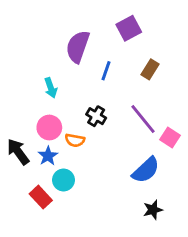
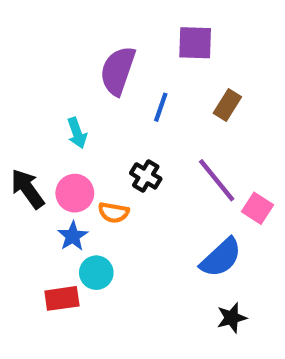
purple square: (129, 28) -> (195, 43), turned 30
black arrow: (18, 152) -> (28, 189), moved
red rectangle: (41, 197) -> (62, 298), turned -55

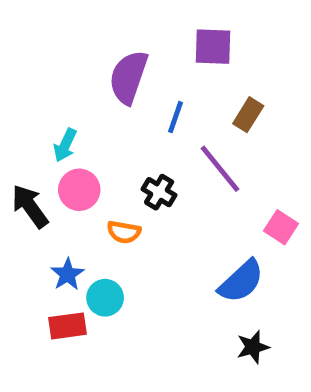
cyan arrow: (77, 133) -> (65, 145), moved, turned 44
purple line: (217, 180) -> (220, 169), moved
pink circle: (75, 193) -> (79, 190), moved
blue star: (73, 236) -> (67, 274), moved

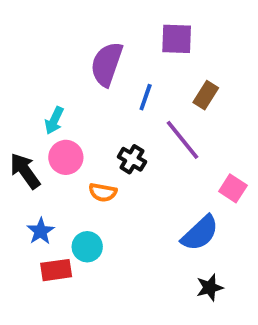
blue star: (67, 274) -> (41, 231), moved

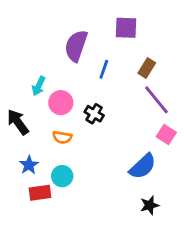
purple line: (182, 140) -> (156, 100), moved
pink circle: (66, 157) -> (61, 103), moved
orange semicircle: (103, 192) -> (62, 137), moved

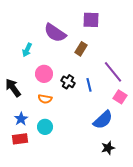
purple semicircle: (76, 46) -> (55, 33), turned -75
brown rectangle: (147, 68) -> (81, 49), moved
blue line: (104, 69) -> (89, 85), moved, turned -32
cyan arrow: (39, 86) -> (27, 50), moved
red rectangle: (40, 193) -> (20, 139), moved

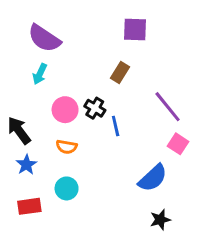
purple semicircle: (55, 33) -> (44, 38), moved
black cross: (68, 82) -> (95, 108), moved
blue line: (89, 85) -> (116, 126), moved
blue star: (21, 119) -> (26, 165), moved

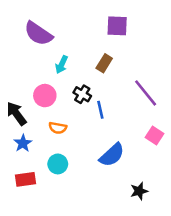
cyan arrow: (40, 74) -> (62, 65), moved
pink circle: (65, 110) -> (45, 96), moved
pink square: (178, 144) -> (155, 136), moved
blue semicircle: (153, 178) -> (112, 155), moved

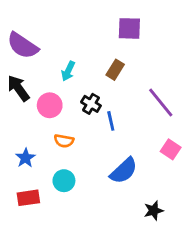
purple semicircle: (38, 34) -> (23, 46), moved
black arrow: (16, 114) -> (18, 88), moved

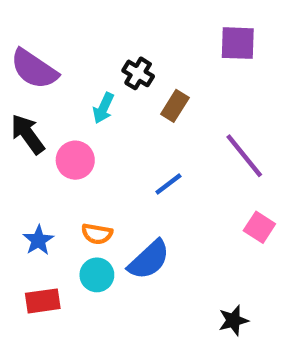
purple square: (129, 28) -> (238, 43), moved
black cross: (91, 104) -> (138, 73), moved
blue line: (111, 121) -> (168, 184), turned 66
orange semicircle: (64, 141) -> (97, 234), moved
blue semicircle: (124, 171) -> (149, 260), moved

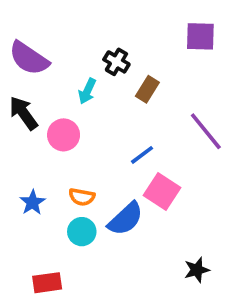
pink square: (259, 227) -> (162, 191), moved, size x1.4
red rectangle: (43, 301) -> (47, 283), moved

